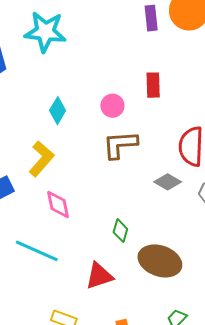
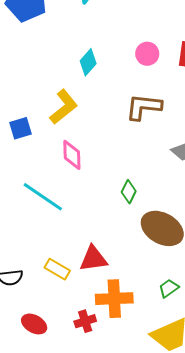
pink circle: (112, 106) -> (147, 54), moved
red triangle: (99, 276) -> (93, 259), moved

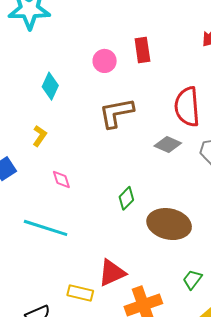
yellow L-shape: (64, 107) -> (40, 136), size x0.6
pink diamond: (72, 155) -> (61, 179), size x0.7
green diamond: (129, 192) -> (126, 198), turned 35

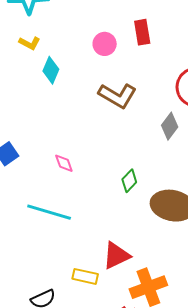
brown L-shape: (116, 113) -> (117, 96), turned -138
yellow L-shape: (40, 136) -> (30, 43), moved, turned 85
gray diamond: (168, 145) -> (170, 126), turned -76

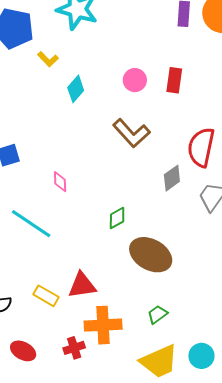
yellow L-shape: (30, 43) -> (48, 59), moved

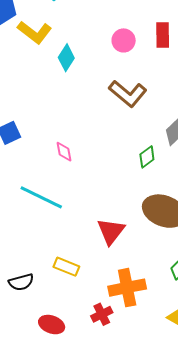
yellow L-shape: (48, 59) -> (35, 32), size x1.6
green diamond: (117, 218) -> (147, 157), moved
red triangle: (82, 285) -> (111, 231), moved, turned -36

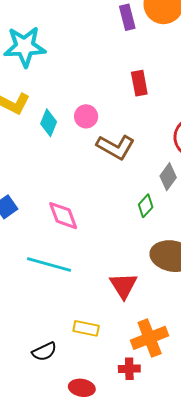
pink circle: (124, 40) -> (86, 116), moved
pink diamond: (64, 152) -> (63, 216), size x1.6
red cross: (102, 314) -> (129, 369), turned 35

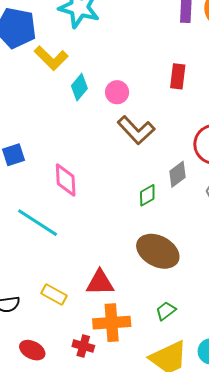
red triangle: (123, 286) -> (100, 283), moved, turned 44

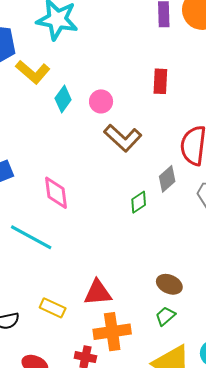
brown ellipse: (158, 251) -> (169, 284), moved, size x0.6

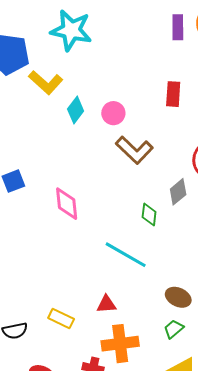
green diamond: (139, 202) -> (149, 214), turned -50
cyan line: (31, 237) -> (126, 255), moved
red triangle: (98, 293) -> (106, 304), size x0.7

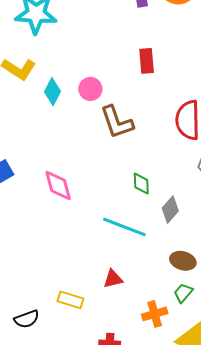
brown L-shape: (134, 150) -> (117, 122), turned 36
gray diamond: (178, 192) -> (170, 210), moved
orange cross: (120, 344) -> (155, 314), moved, size x0.7

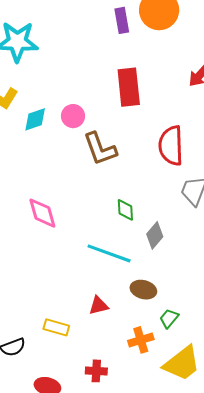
red rectangle: (147, 61) -> (129, 87), size x1.5
cyan diamond: (52, 92) -> (35, 119), turned 44
brown ellipse: (183, 261) -> (143, 290), moved

